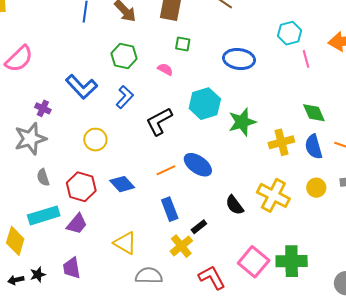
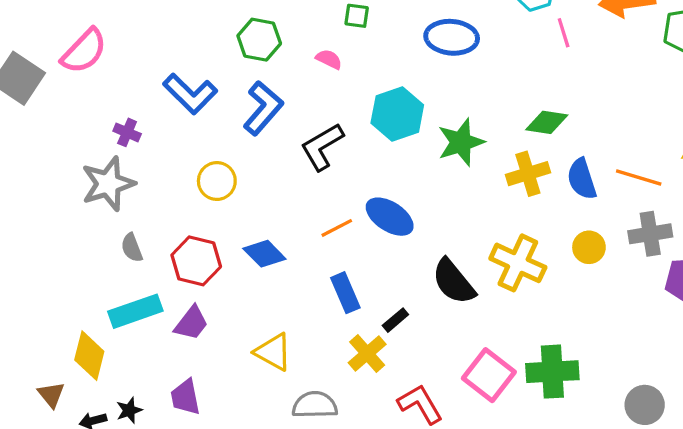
blue L-shape: (125, 97) -> (263, 108), size x1.4
green diamond: (314, 113) -> (547, 122), moved, turned -55
black semicircle: (235, 205) -> (454, 282), size x1.4

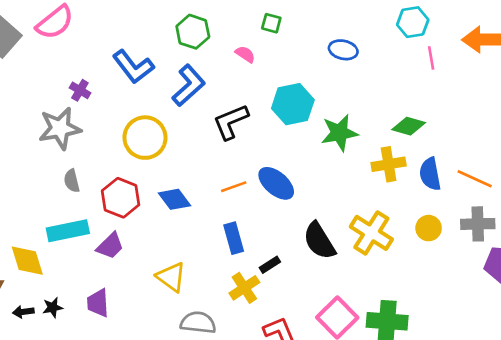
blue ellipse: (452, 37) -> (343, 50), size x0.7
yellow circle: (217, 181) -> (145, 138), size x1.4
yellow diamond: (89, 356) -> (27, 261), turned -39

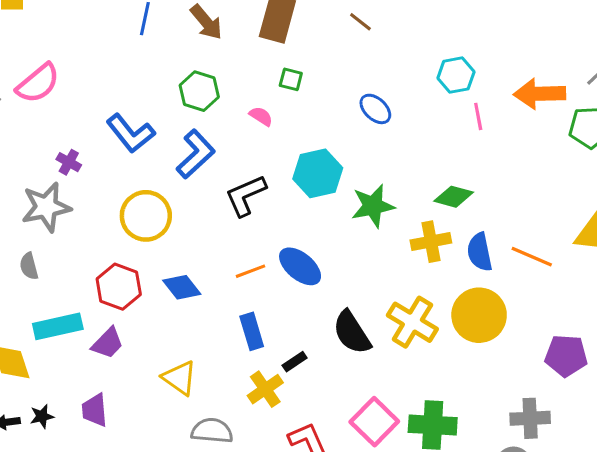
blue ellipse: (343, 50) -> (375, 109), turned 32
gray semicircle: (72, 181) -> (29, 266), moved
gray cross: (478, 224) -> (530, 418), moved
yellow circle: (429, 228) -> (479, 315), size x1.8

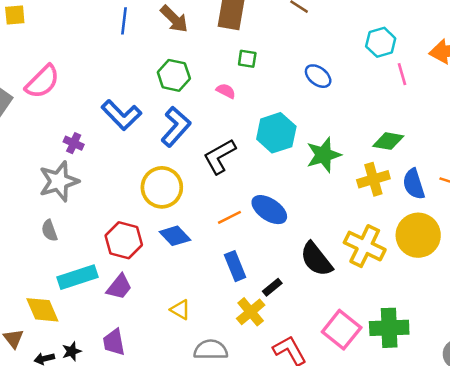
yellow circle: (146, 216) -> (162, 187), moved
yellow triangle: (180, 378) -> (180, 310), size x0.7

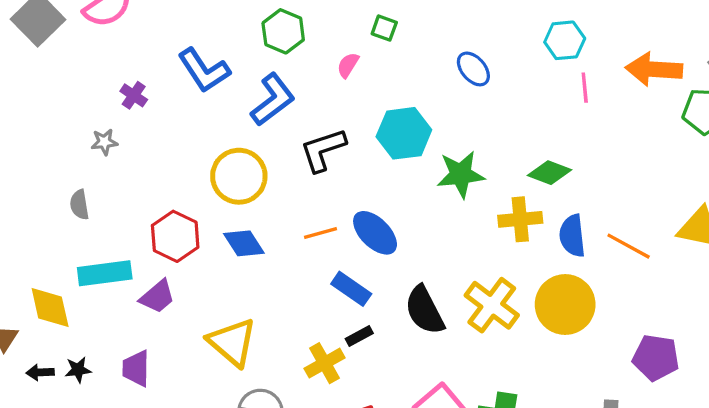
pink semicircle: (226, 91) -> (348, 65), turned -96
gray star: (59, 181) -> (104, 142), size x0.5
blue rectangle: (235, 266) -> (351, 289), moved, turned -44
yellow triangle: (180, 310) -> (232, 342), size x1.8

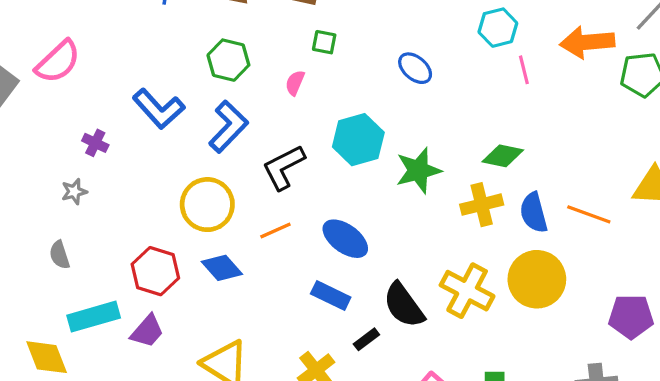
orange line: (320, 233) -> (275, 231), moved
black rectangle: (359, 336) -> (366, 339), moved

